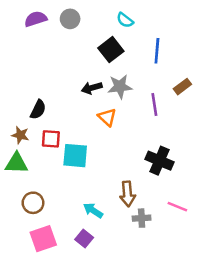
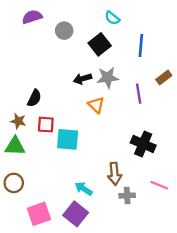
gray circle: (70, 19) -> (64, 31), moved
brown circle: (33, 203) -> (14, 183), moved
purple square: (84, 239) -> (76, 214), size x1.5

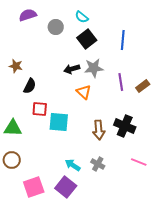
cyan semicircle: (112, 18) -> (82, 17), moved
brown rectangle: (164, 78) -> (143, 86), moved
brown star: (18, 121) -> (16, 66), moved
brown arrow: (115, 174) -> (99, 130), moved
gray cross: (127, 196) -> (98, 164), moved, turned 32

